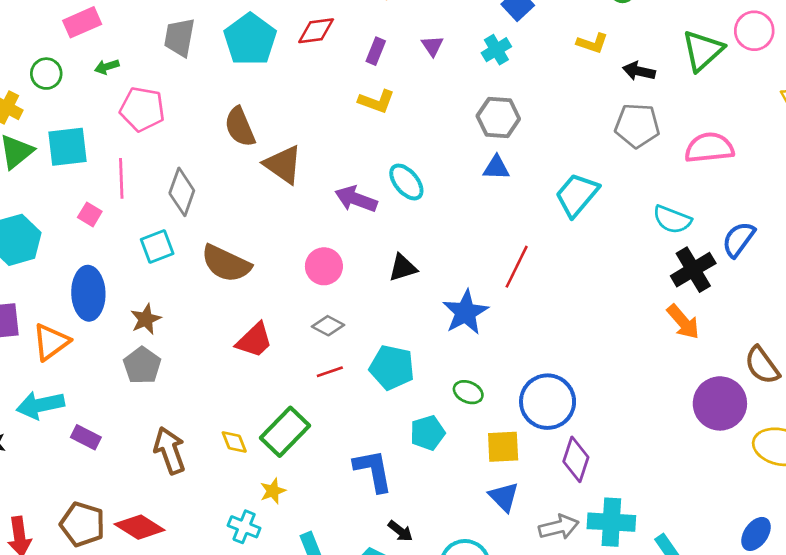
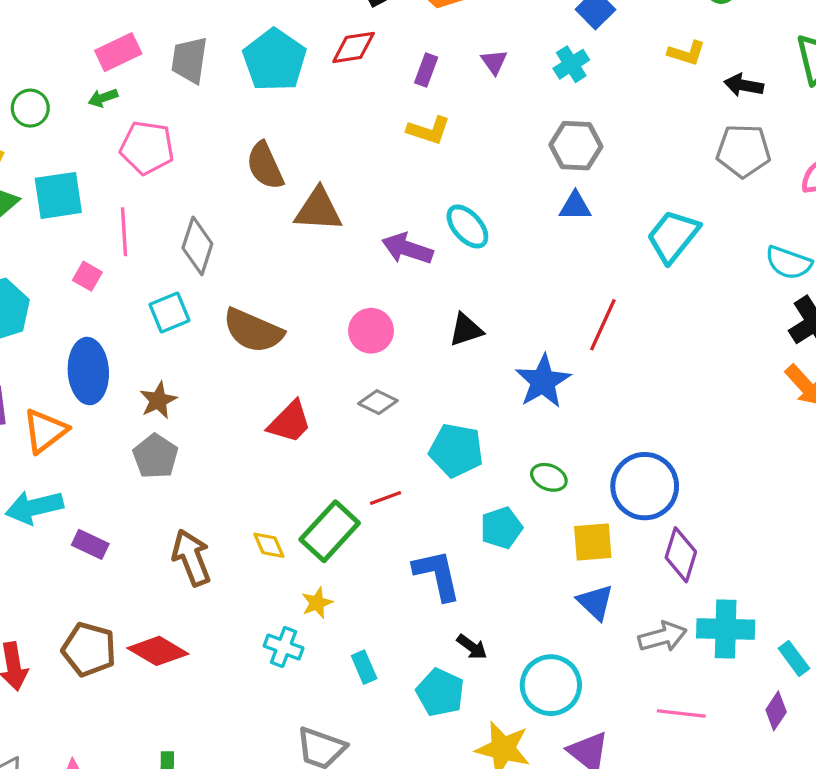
pink rectangle: (82, 22) -> (118, 52), moved
brown triangle: (283, 165) -> (318, 210), turned -30
red line: (330, 372) -> (385, 498), moved

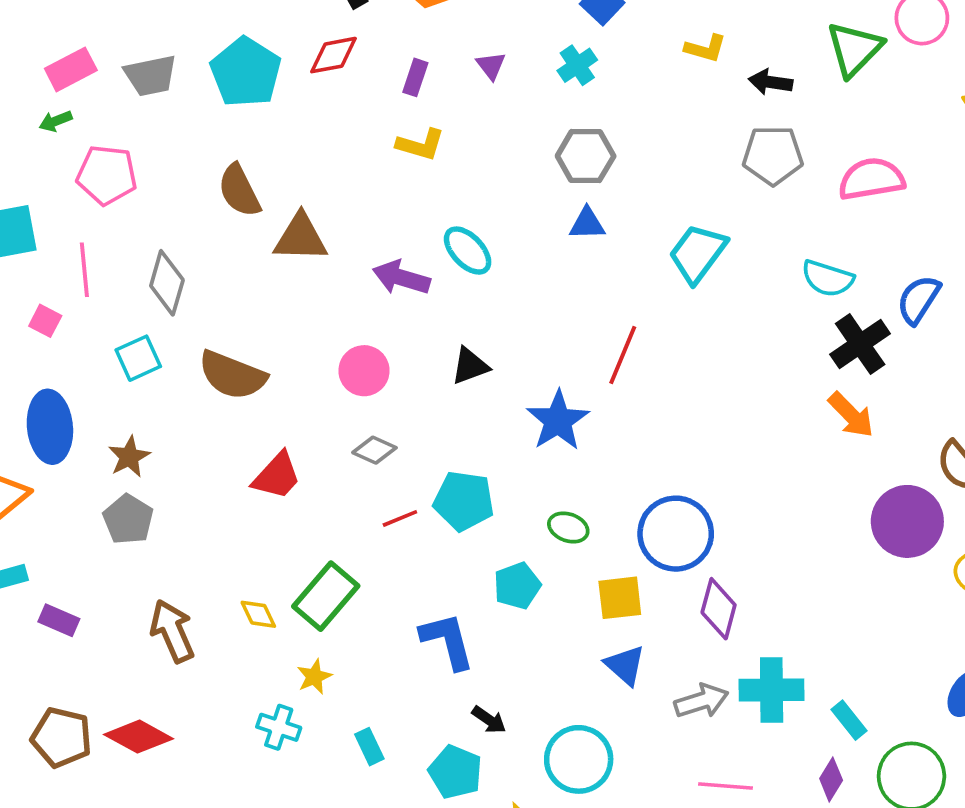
gray trapezoid: (189, 60) -> (151, 76), turned -108
red line: (385, 498) -> (400, 518), moved

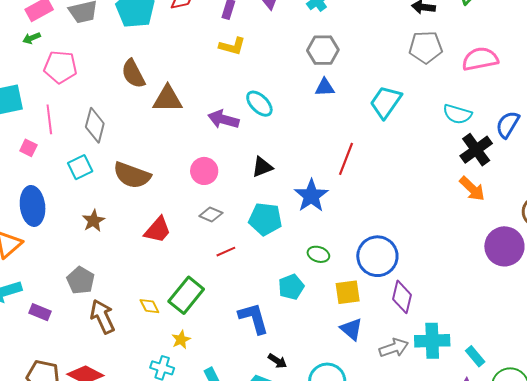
brown star: (129, 457) -> (94, 221), moved
cyan pentagon: (464, 501) -> (265, 219), moved
gray pentagon: (128, 519) -> (81, 280), moved

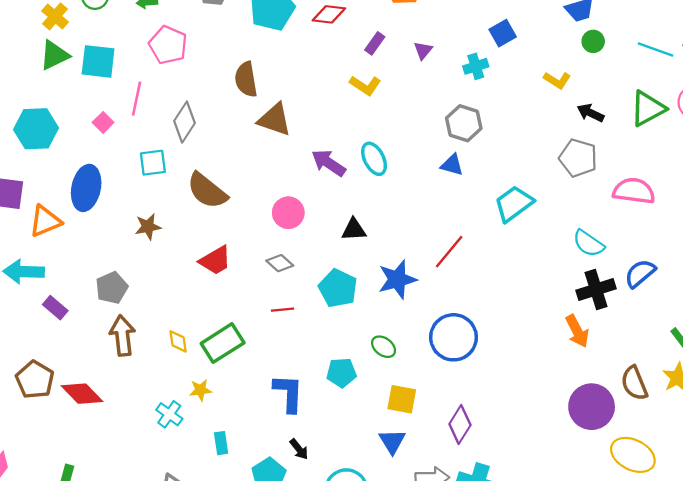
blue circle: (377, 256) -> (454, 337), moved

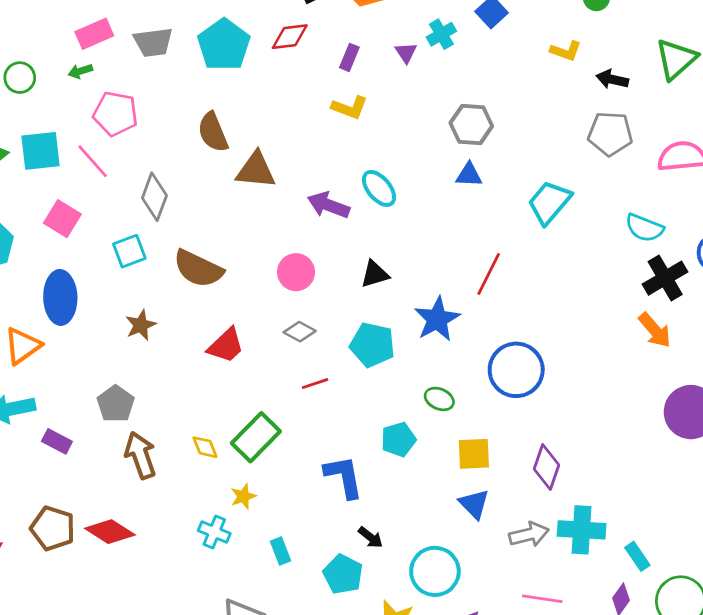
cyan cross: (476, 66) -> (441, 34), moved
pink line: (137, 99) -> (93, 161), moved, turned -40
pink square: (103, 122) -> (62, 219), size x1.5

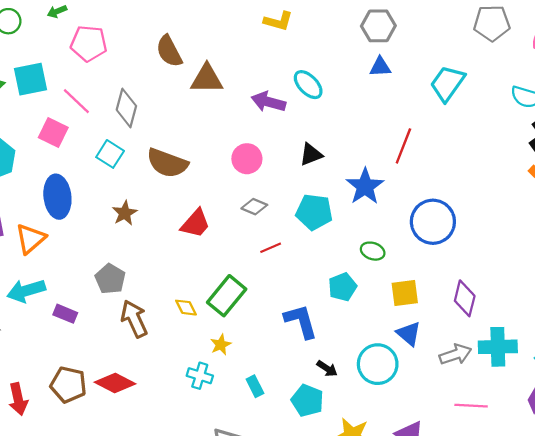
pink line: (93, 161) -> (76, 101), moved
cyan square: (129, 251) -> (110, 154), turned -32
cyan circle: (435, 571) -> (378, 364), moved

